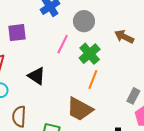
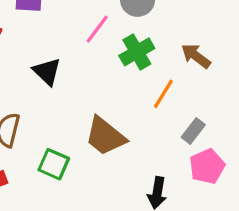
brown arrow: (124, 37) -> (196, 56), moved
orange line: (93, 79) -> (163, 94), moved

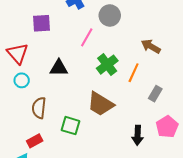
green cross: (137, 52) -> (107, 65), moved
black triangle: (47, 71) -> (59, 68), turned -36
pink pentagon: (207, 166) -> (167, 127), moved

